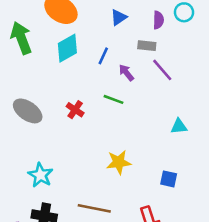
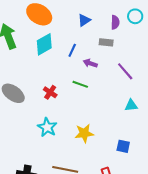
purple line: (162, 70) -> (125, 71), moved
purple arrow: (126, 73) -> (90, 63), turned -32
cyan star: (40, 175) -> (47, 127), moved

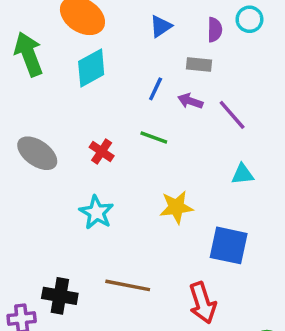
blue line: (72, 50) -> (156, 89), moved
purple arrow: (90, 63) -> (190, 101), moved
yellow star: (84, 133) -> (176, 207), moved
blue square: (123, 146) -> (229, 245), size x1.6

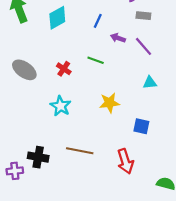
gray rectangle: (199, 65) -> (143, 16), moved
blue line: (156, 89) -> (98, 21), moved
blue square: (229, 245) -> (141, 126), size x0.7

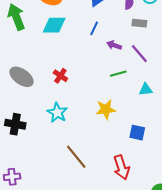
cyan diamond: (57, 18) -> (54, 25), turned 30
green line: (96, 60) -> (118, 74), moved, turned -35
brown line: (80, 151) -> (76, 157), turned 40
black cross: (38, 157) -> (15, 124), moved

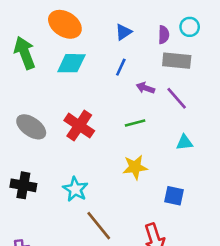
gray rectangle: (139, 23) -> (177, 61), size x1.5
green line: (118, 74) -> (135, 123), moved
red cross: (60, 76) -> (79, 126), size x1.6
cyan star: (57, 113) -> (75, 189), moved

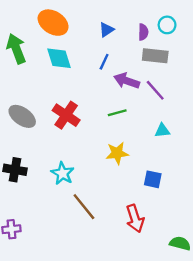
cyan diamond: (71, 63) -> (59, 58), turned 72
purple arrow: (145, 88) -> (127, 81), size x1.5

